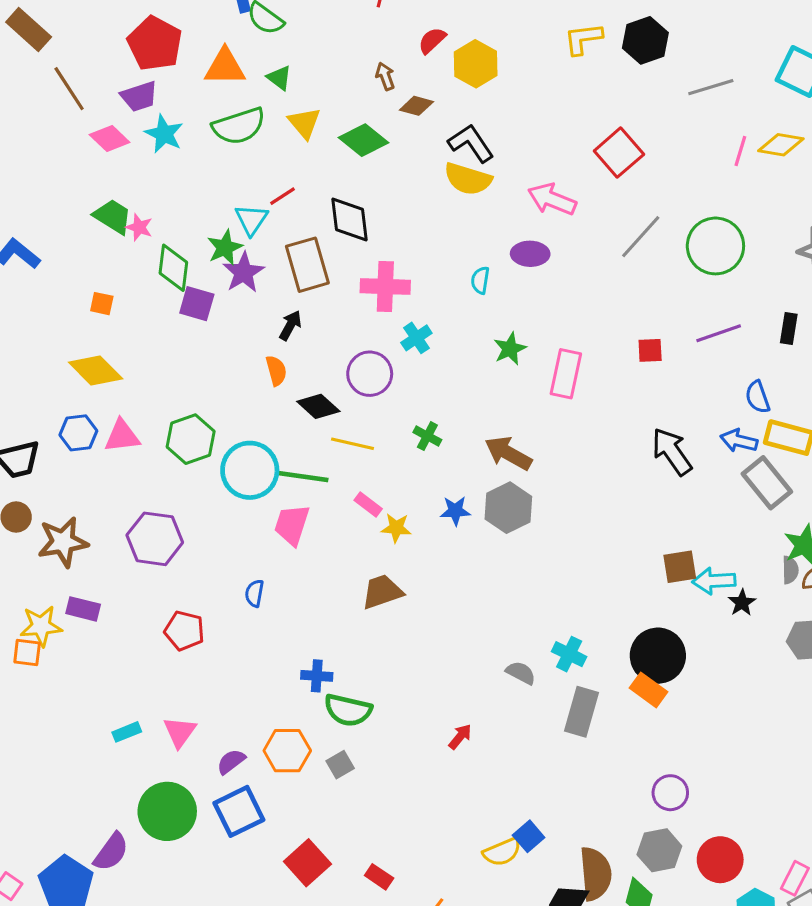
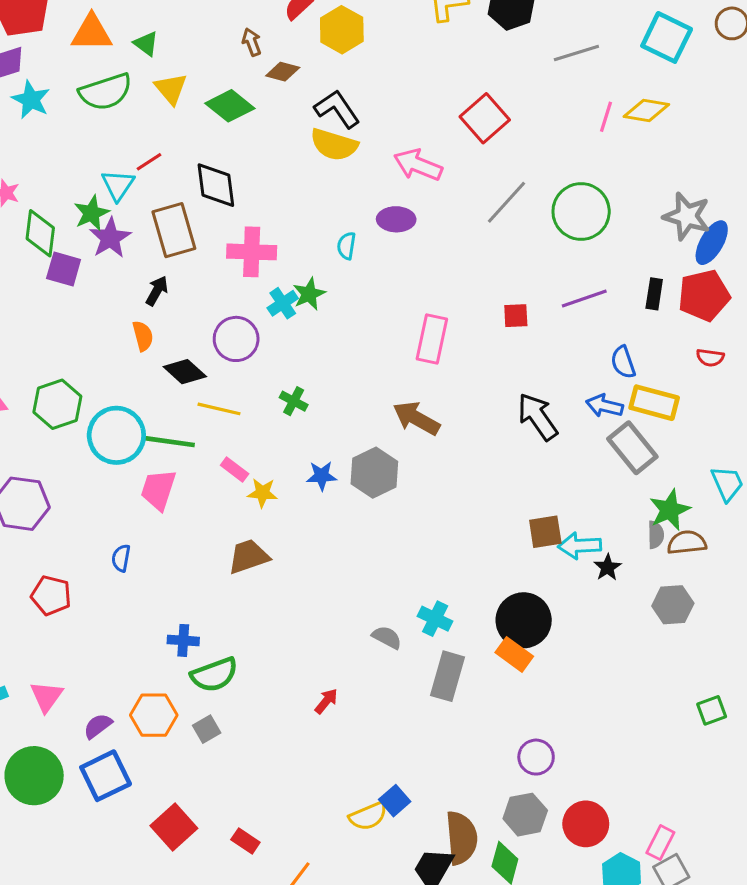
green star: (510, 349) -> (309, 294), moved
brown arrow: (508, 453) -> (416, 418), moved
green semicircle: (348, 710) -> (214, 675), turned -33

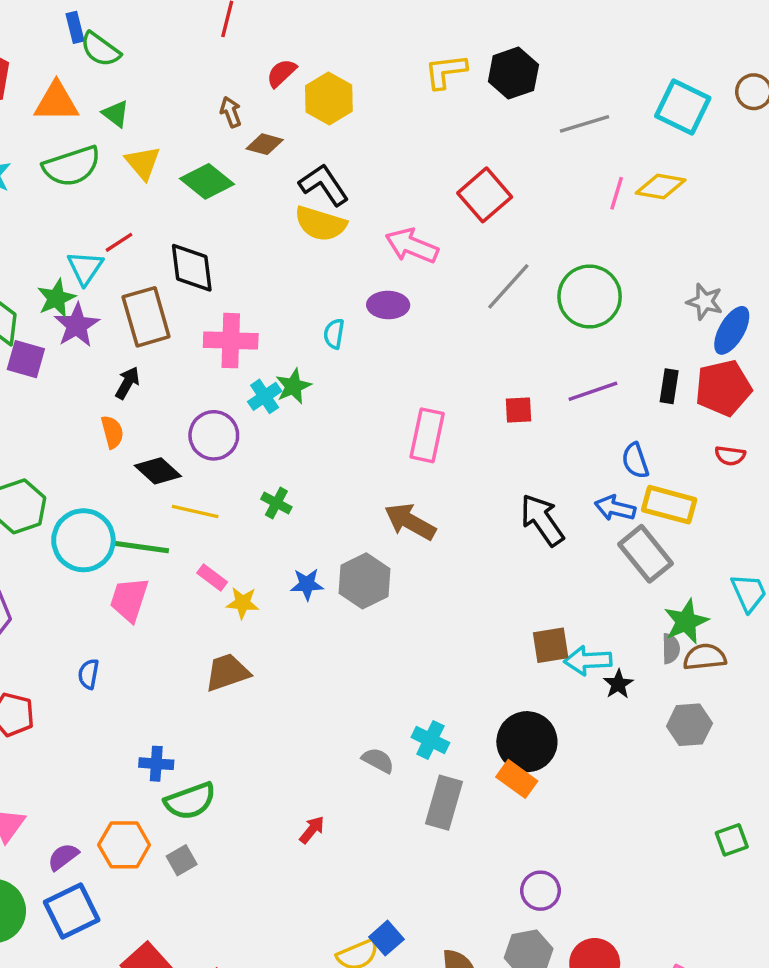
gray star: (687, 216) -> (705, 302), size x0.7

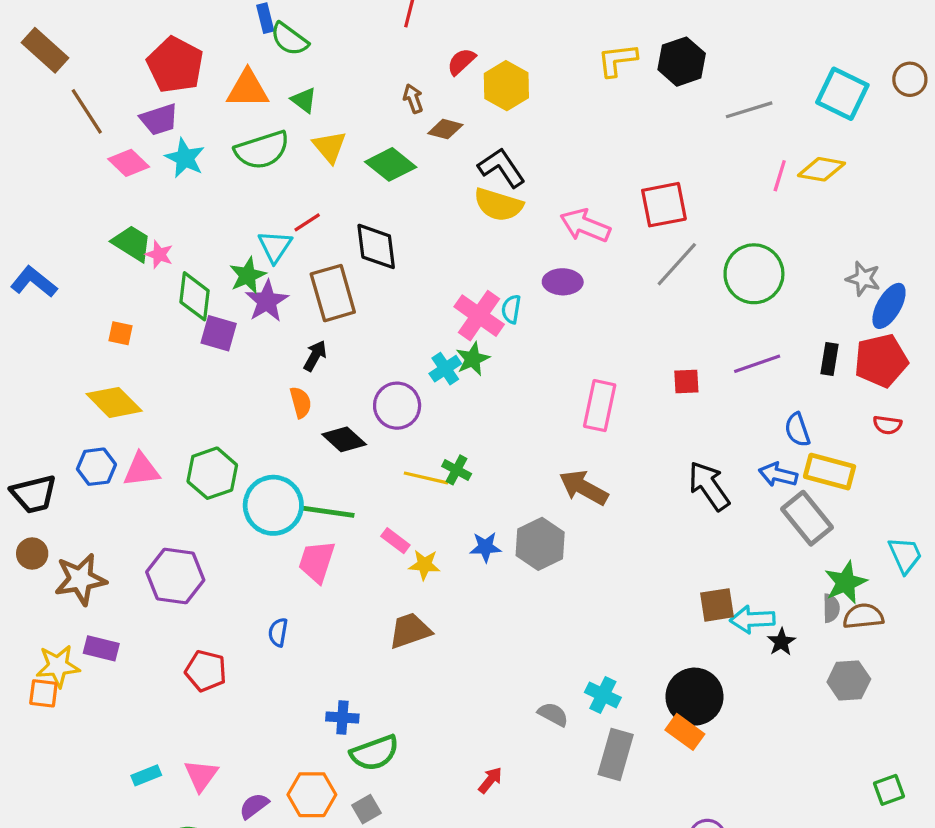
red square: (485, 195) -> (664, 205), moved, turned 30
pink cross: (231, 341) -> (479, 316), moved, turned 33
yellow line: (195, 511) -> (426, 478), moved

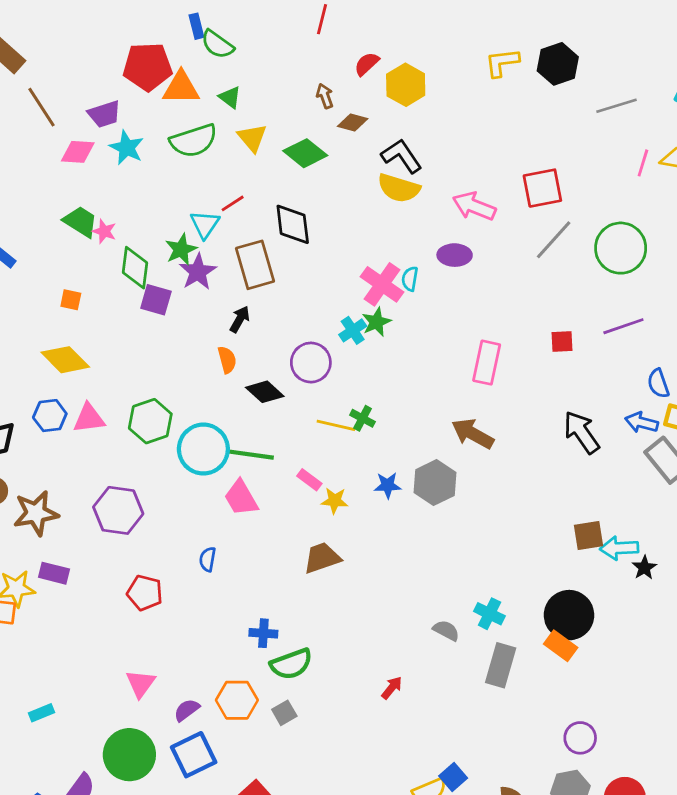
red pentagon: (175, 65) -> (148, 67), moved, turned -30
pink diamond: (129, 163) -> (78, 152), turned -40
pink trapezoid: (317, 562) -> (241, 498), turned -48
cyan rectangle: (146, 775) -> (41, 713), moved

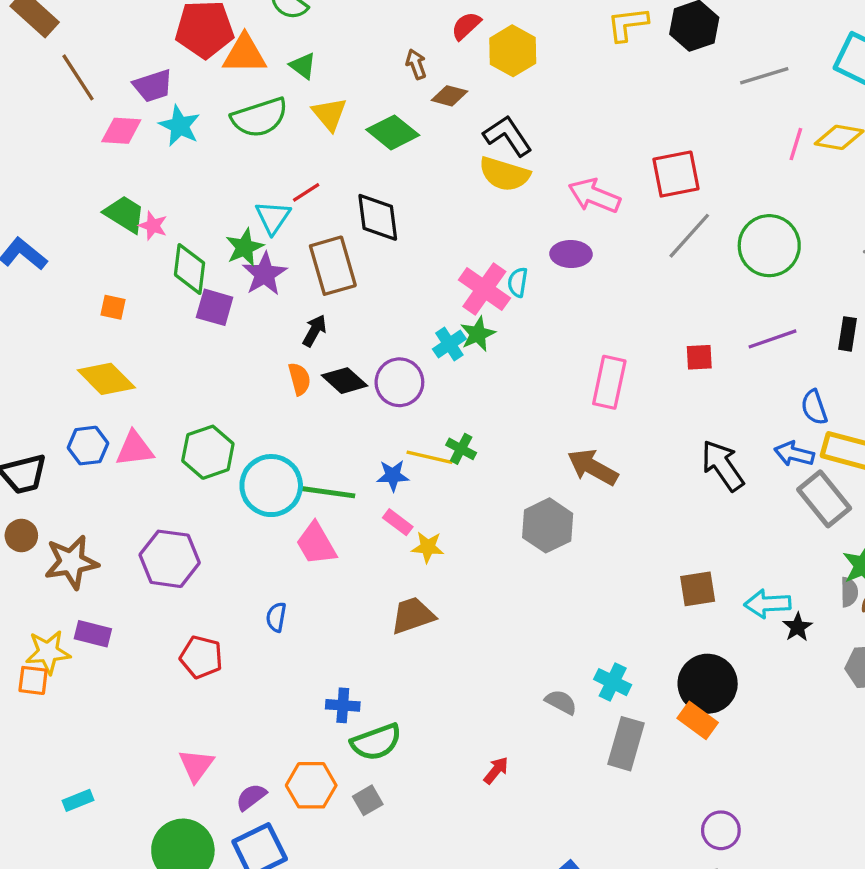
black diamond: (265, 392) -> (344, 381), moved
blue star: (388, 485) -> (393, 476), moved
brown square: (589, 536) -> (698, 589), moved

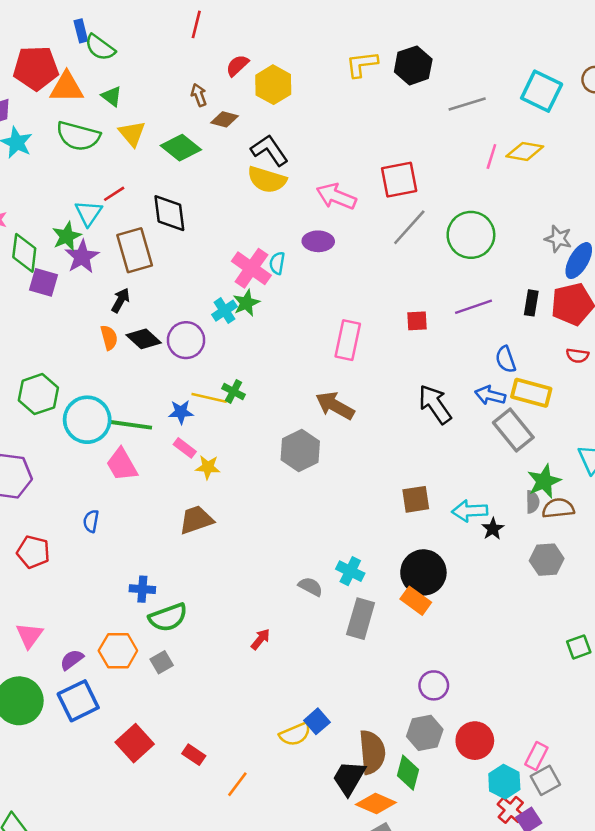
green semicircle: (260, 117) -> (78, 136), turned 33

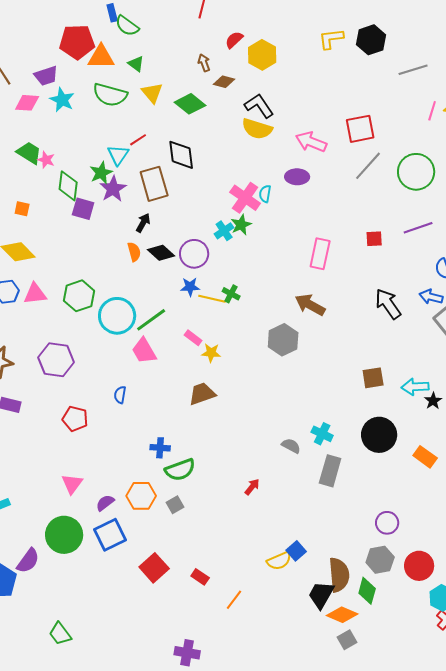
blue star: (181, 412) -> (190, 287), moved
green line: (131, 425) -> (151, 320), turned -44
orange rectangle: (416, 601) -> (425, 457), moved

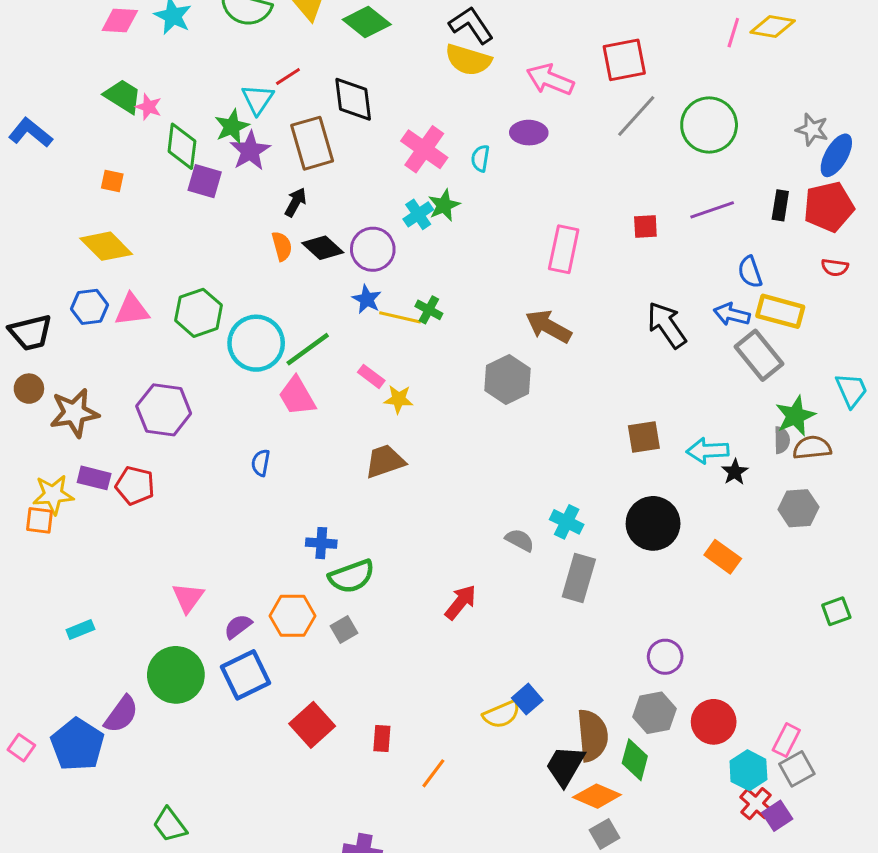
pink cross: (245, 198) -> (424, 149), moved
blue star: (190, 287) -> (367, 299), turned 30
red pentagon: (75, 419) -> (135, 486), moved
red arrow: (252, 487) -> (461, 602), size x1.4
red rectangle: (200, 577) -> (382, 739), turned 60

